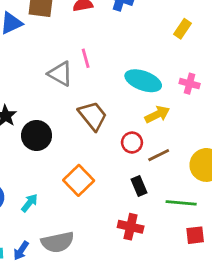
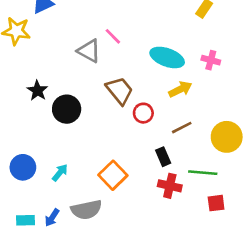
pink line: (86, 58) -> (113, 36), turned -30
red circle: (132, 143) -> (143, 113), moved
orange square: (79, 180) -> (113, 175), moved
red cross: (131, 227) -> (170, 186), moved

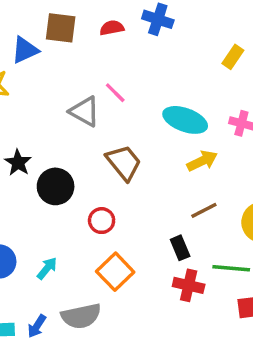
red circle: (143, 113) -> (102, 221), moved

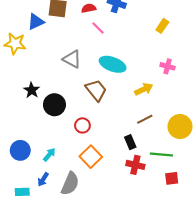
pink line: (115, 93) -> (98, 28), moved
cyan ellipse: (185, 120) -> (113, 64), moved
gray semicircle: (81, 316) -> (70, 184), turned -55
blue arrow: (37, 326) -> (43, 179), moved

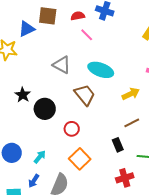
red cross: (135, 165) -> (125, 178), moved, turned -30

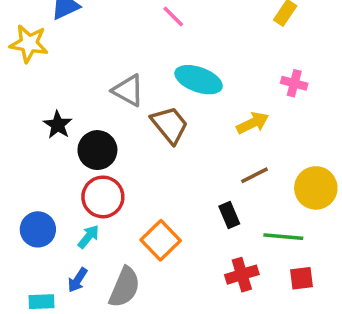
gray triangle: (62, 65) -> (128, 90), moved
red circle: (72, 129) -> (103, 197), moved, size x1.5

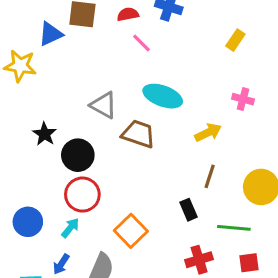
brown trapezoid: (170, 125) -> (138, 134), turned -32
brown line: (254, 175) -> (210, 176), turned -45

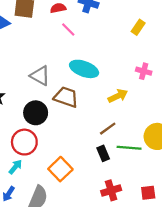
black circle: (78, 155) -> (36, 113), moved
brown line: (210, 176) -> (108, 129), moved, turned 36
green line: (234, 228) -> (129, 148), moved

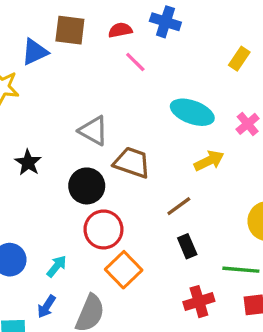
cyan ellipse: (84, 69) -> (192, 112), moved
pink cross: (144, 71) -> (248, 124), turned 35
brown line: (108, 129) -> (179, 206), moved
red circle: (24, 142) -> (103, 229), moved
green line: (129, 148) -> (241, 270), moved

